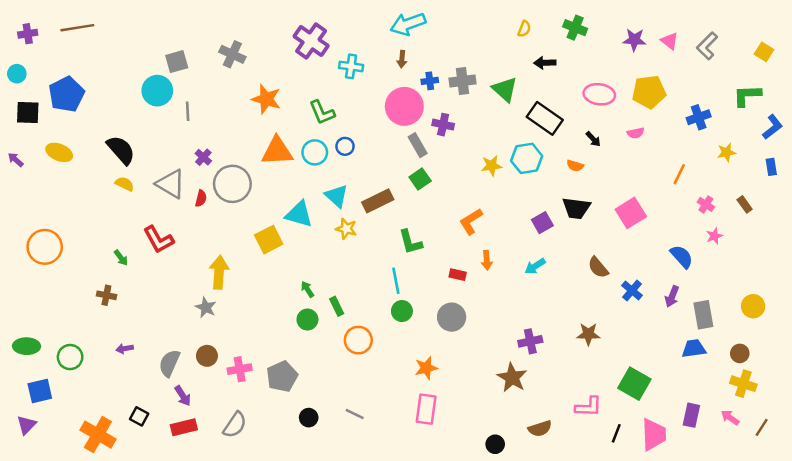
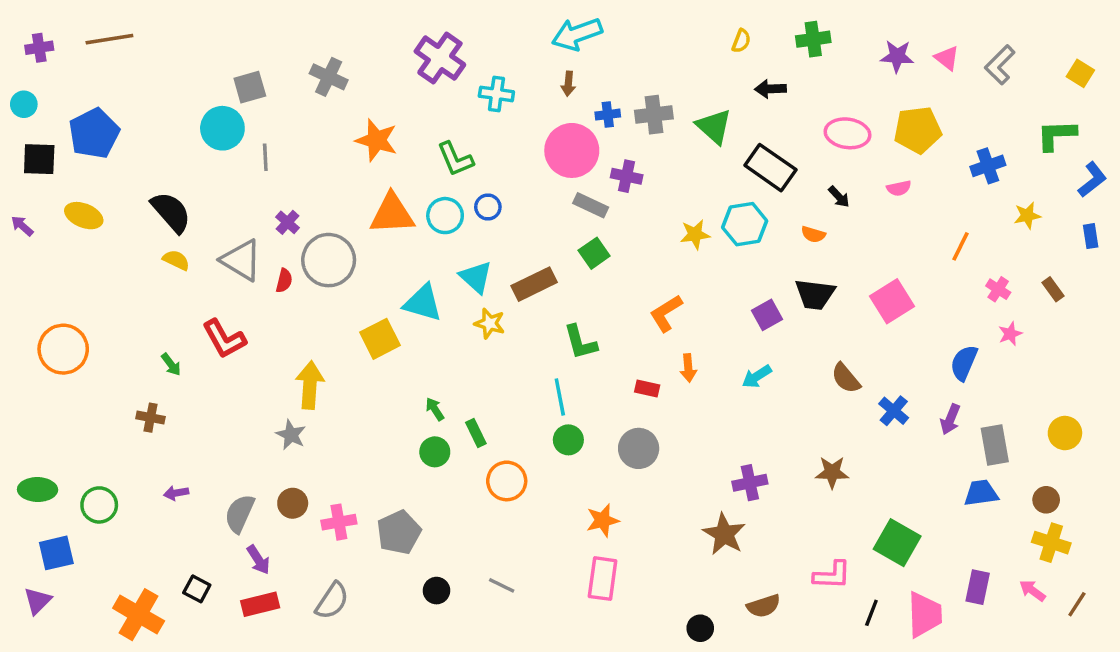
green cross: (575, 28) -> (813, 39), turned -30
gray rectangle: (418, 145) -> (591, 205), turned -35
blue semicircle: (682, 257) -> (964, 363), turned -115

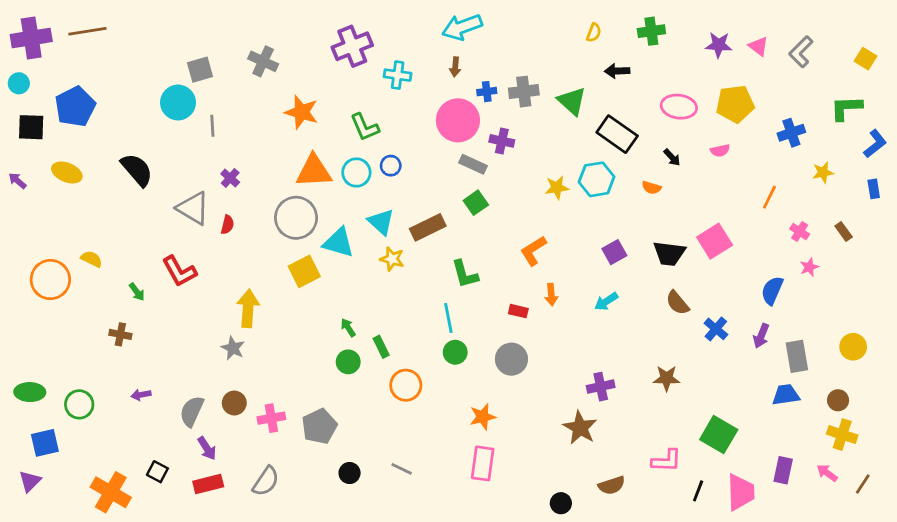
purple cross: (39, 48) -> (31, 38), size x1.8
purple cross: (440, 58) -> (352, 46), turned 33
yellow semicircle: (176, 260) -> (92, 259), moved
gray circle: (329, 260) -> (296, 218), moved
black trapezoid: (815, 294) -> (669, 253), moved

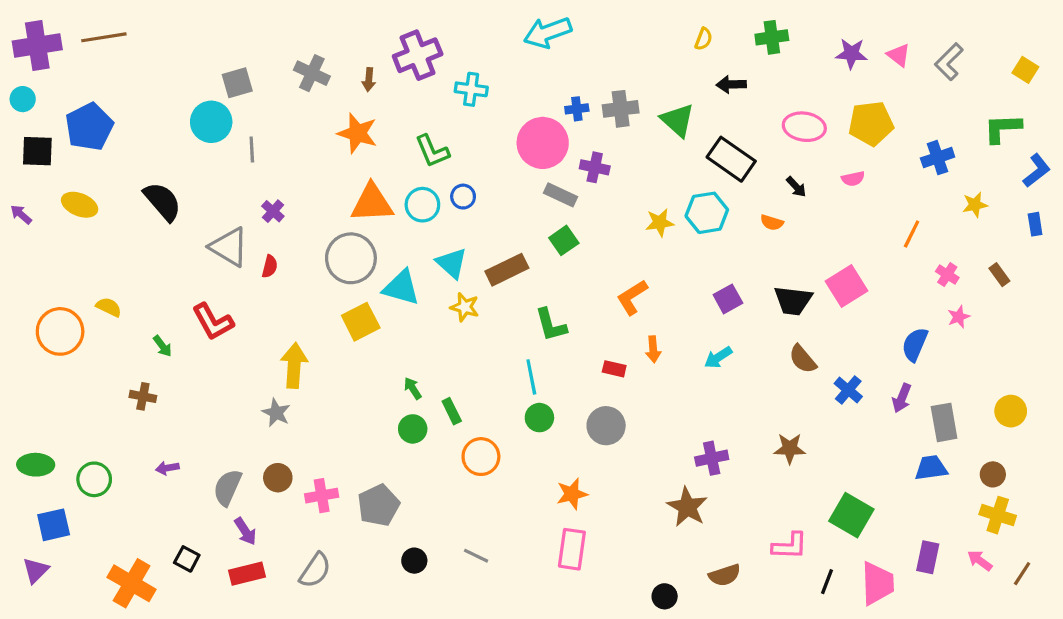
brown arrow: (455, 67) -> (369, 80), moved

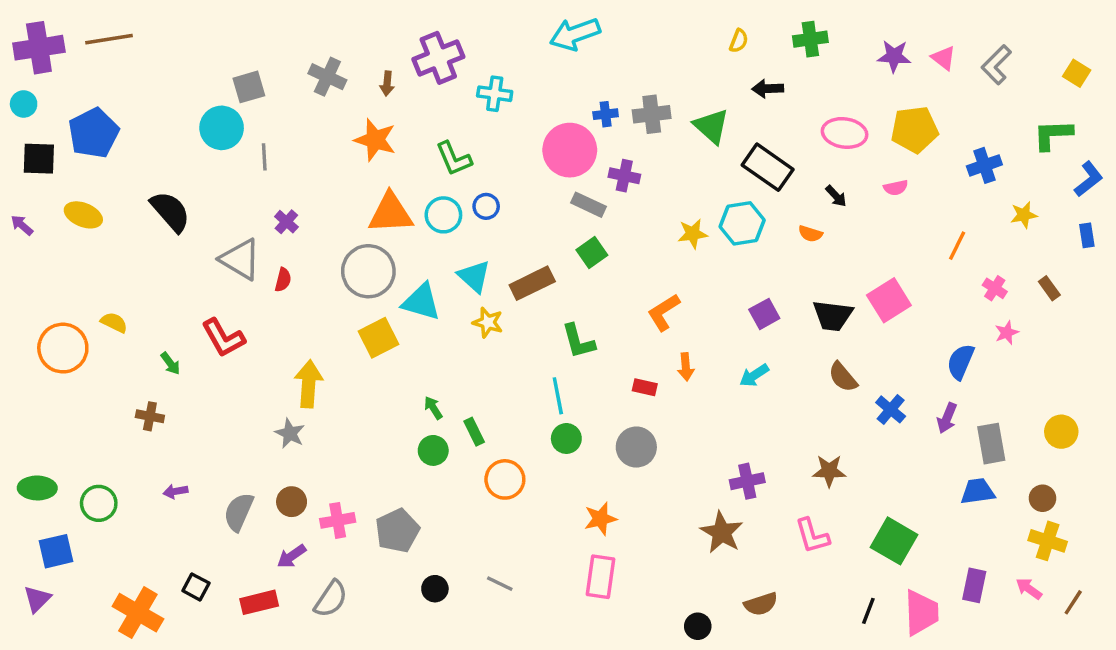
purple arrow: (245, 531) -> (292, 556), moved, turned 88
pink L-shape: (790, 546) -> (812, 536), moved, turned 72

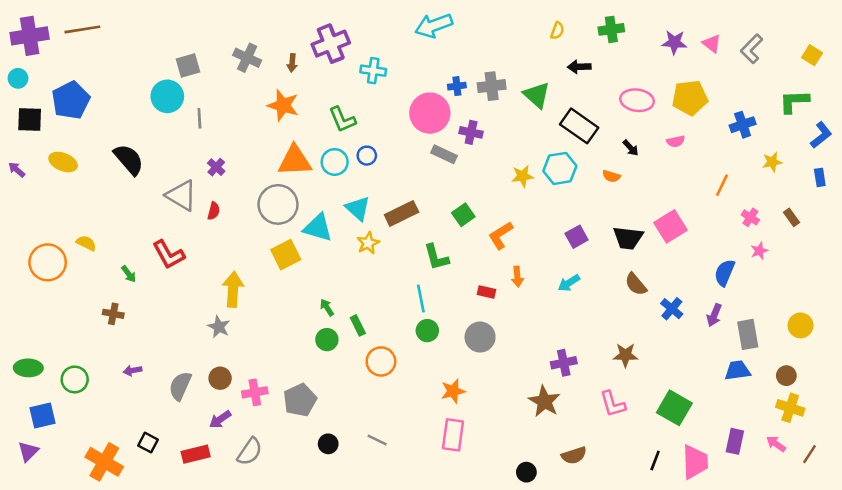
green square: (592, 252) -> (463, 215), moved
yellow star: (488, 322) -> (368, 243), turned 30

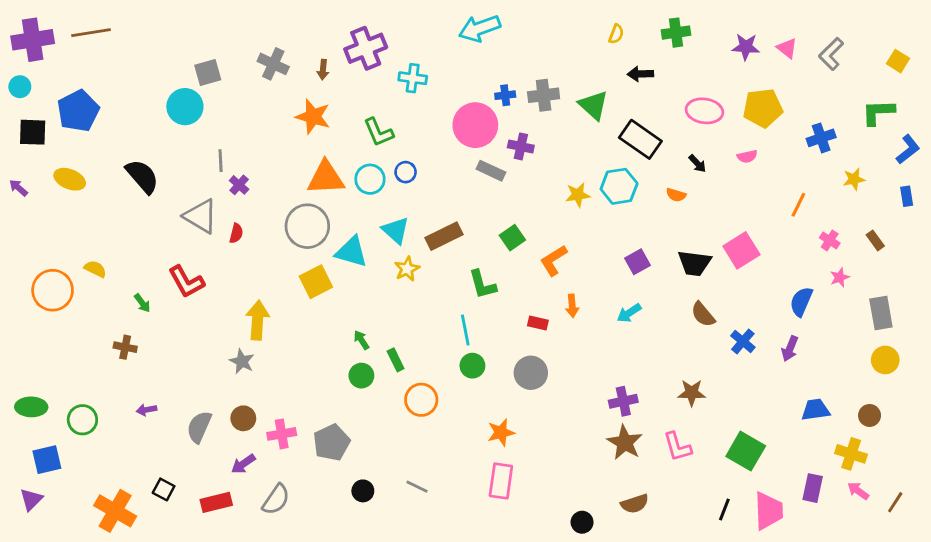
gray line: (199, 118) -> (221, 161), moved
gray rectangle: (748, 334) -> (881, 313), moved
brown star: (544, 401) -> (625, 443), moved
yellow cross: (790, 408) -> (851, 454), moved

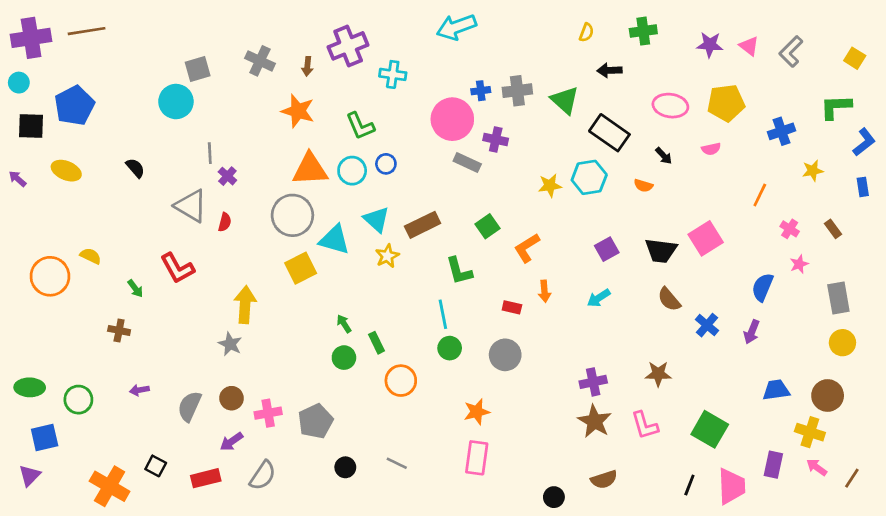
black semicircle: (142, 176) -> (135, 168), size x0.6
brown circle: (870, 415) -> (828, 396), size x1.5

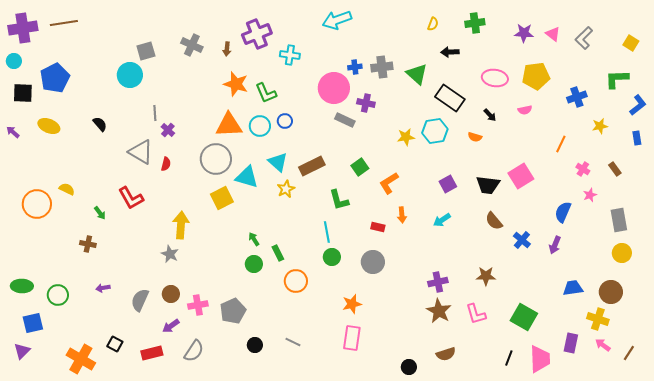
orange star: (298, 111) -> (236, 84), moved

